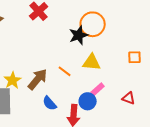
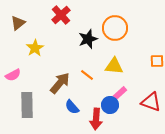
black star: (79, 35) -> (88, 39), moved
yellow star: (13, 80) -> (35, 48), moved
red triangle: (129, 98) -> (151, 102), size x1.5

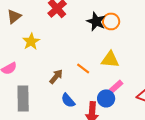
orange circle: (115, 28) -> (111, 21), size x0.7
black star: (88, 39) -> (96, 21), moved, turned -30
brown arrow: (60, 83) -> (56, 76), size x0.7

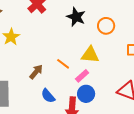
orange circle: (111, 21) -> (106, 26), moved
pink rectangle: (116, 86) -> (82, 76), moved

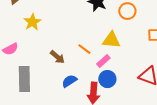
brown arrow: (36, 72) -> (57, 57), turned 91
blue semicircle: (48, 96) -> (69, 81), turned 98

